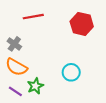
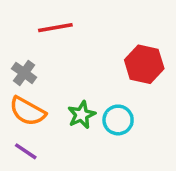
red hexagon: (82, 24) -> (144, 64), moved
green star: (35, 86) -> (81, 115), moved

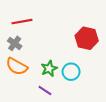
red line: (55, 28) -> (22, 22), moved
purple line: (26, 151) -> (45, 90), moved

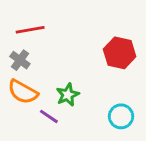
cyan circle: (71, 72) -> (121, 116), moved
purple line: (45, 90) -> (49, 116), moved

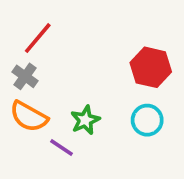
red line: (30, 30) -> (38, 38), turned -40
cyan circle: (121, 116) -> (147, 120), moved

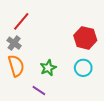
orange semicircle: (29, 116) -> (16, 66), turned -135
purple line: (61, 147) -> (39, 91), moved

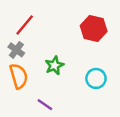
red hexagon: (85, 38) -> (94, 29), moved
green star: (48, 68) -> (54, 65), moved

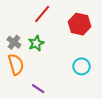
red line: (25, 25) -> (42, 14), moved
green star: (54, 65) -> (36, 43), moved

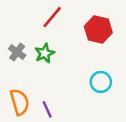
orange semicircle: (16, 64) -> (20, 102), moved
purple line: (38, 89) -> (47, 109), turned 32

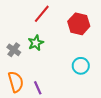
gray cross: (17, 52) -> (14, 50), moved

